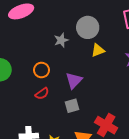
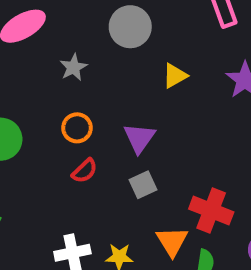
gray circle: (88, 27) -> (130, 27), moved
gray star: (61, 40) -> (73, 67), moved

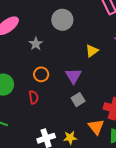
yellow triangle: (175, 76) -> (92, 51), moved
red semicircle: (85, 171) -> (34, 97), moved, turned -48

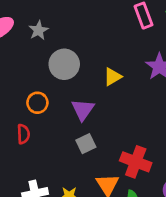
gray circle: (62, 20) -> (64, 64), moved
gray star: (36, 44) -> (38, 30), moved

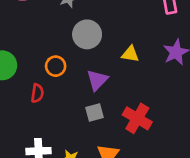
yellow triangle: (113, 77) -> (130, 54), turned 30
red cross: (136, 162) -> (137, 118), moved

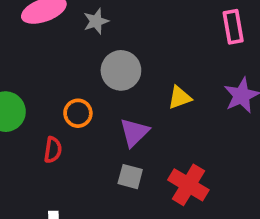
yellow triangle: (130, 54) -> (180, 98), turned -30
gray square: (94, 112) -> (130, 177), turned 30

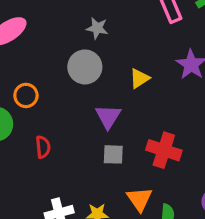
gray star: (96, 21) -> (97, 28), moved, turned -30
orange circle: (78, 113) -> (26, 95), moved

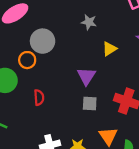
gray star: (97, 28) -> (89, 22), moved
gray circle: (85, 67) -> (43, 41), moved

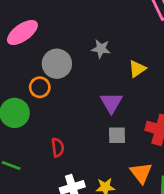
gray star: (89, 22) -> (101, 49), moved
red semicircle: (39, 97) -> (58, 148), moved

